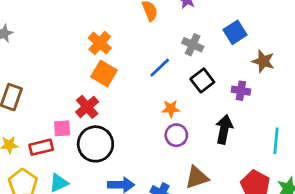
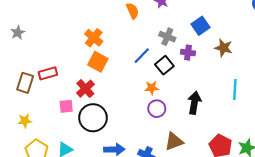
black square: (202, 80) -> (164, 65), moved
purple cross: (241, 91) -> (188, 53), moved
cyan line: (276, 141) -> (235, 89), moved
red rectangle: (41, 147) -> (48, 73), moved

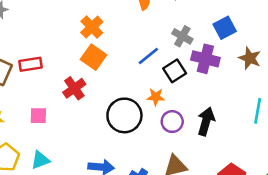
purple cross: (188, 53) -> (205, 59), size x1.5
pink square: (66, 106) -> (38, 116), moved
purple circle: (157, 109) -> (172, 122), moved
black circle: (93, 118) -> (124, 115), moved

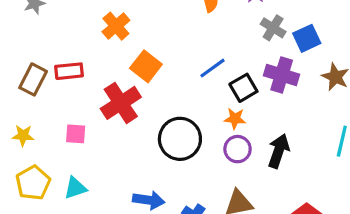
orange cross: (92, 27) -> (116, 26), moved
gray cross: (182, 36) -> (273, 28), moved
red cross: (74, 88) -> (121, 103), size x1.4
orange star: (156, 97) -> (235, 119), moved

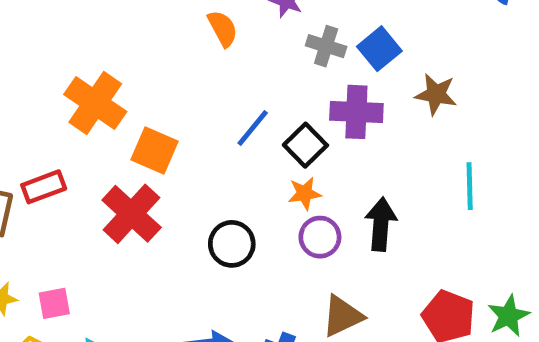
orange cross: (116, 26) -> (95, 103), size x1.4
pink square: (76, 134) -> (54, 303), moved
black circle: (180, 139) -> (232, 244), size x0.7

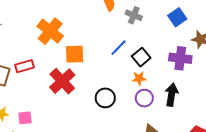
gray cross: (326, 46) -> (134, 15), moved
purple cross: (356, 112) -> (180, 58), moved
orange square: (154, 151) -> (75, 54), turned -30

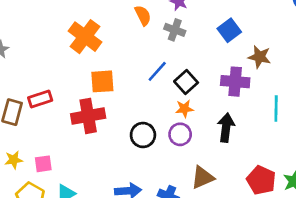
orange cross: (50, 31) -> (85, 37), moved
red cross: (62, 81) -> (88, 116), turned 35
purple circle: (144, 98) -> (180, 134), moved

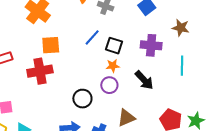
brown star: (260, 57) -> (181, 28), moved
black square: (186, 82) -> (114, 46), turned -30
black arrow: (226, 128) -> (144, 80), turned 130
black circle: (143, 135) -> (82, 99), moved

